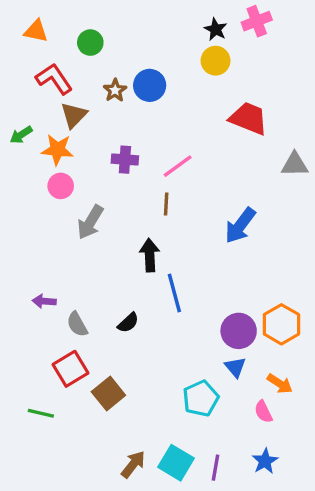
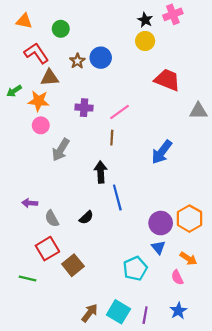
brown triangle: (74, 115) -> (50, 78), turned 42

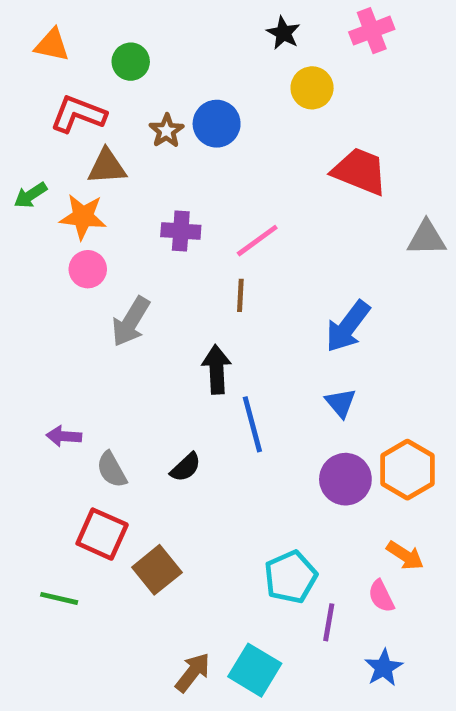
black star: (145, 20) -> (283, 33), moved
red L-shape: (36, 53) -> (78, 114), turned -35
blue triangle: (158, 247) -> (341, 403), moved
red square: (47, 249) -> (102, 534), turned -35
purple line: (145, 315) -> (329, 622), moved

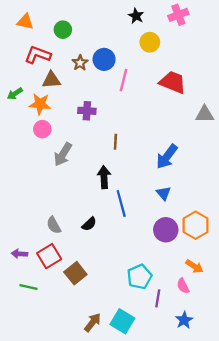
pink line: (257, 241) -> (123, 80), moved, turned -40
purple arrow: (64, 436) -> (19, 254), moved
red square: (102, 534) -> (49, 256), turned 35

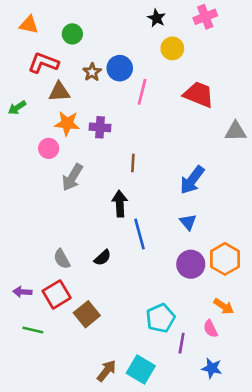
orange star: (40, 104) -> (67, 123), moved
blue star: (184, 320) -> (212, 368), turned -30

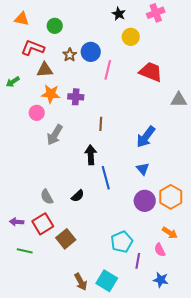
brown arrow: (107, 371) -> (81, 282), turned 114

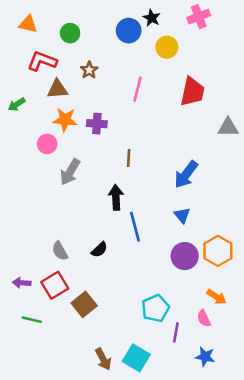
blue circle: (91, 52) -> (129, 31), moved
red trapezoid: (151, 72) -> (192, 92), turned 80

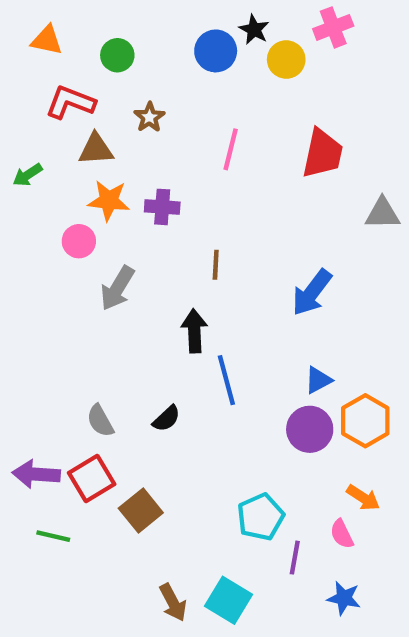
yellow circle: (167, 47) -> (286, 59), moved
blue triangle: (182, 215) -> (318, 380), moved, turned 42
purple arrow: (22, 283) -> (36, 474), size x1.5

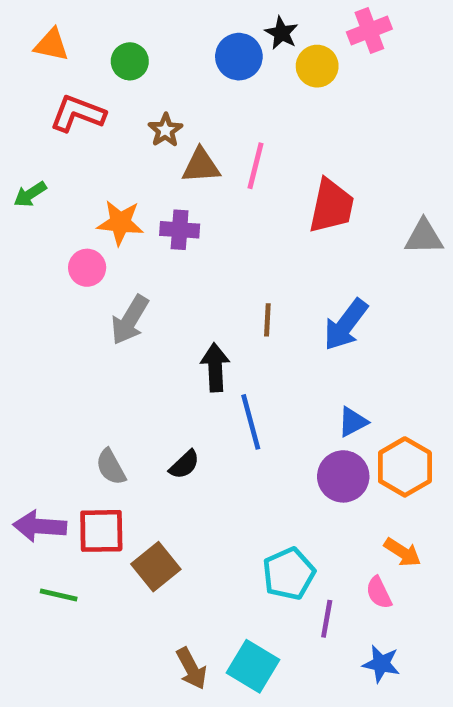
brown triangle: (96, 149) -> (201, 166), moved
red trapezoid: (323, 154) -> (331, 206), moved
brown line: (216, 265) -> (267, 320), moved
red square: (92, 478) -> (101, 531), turned 30

